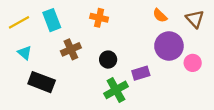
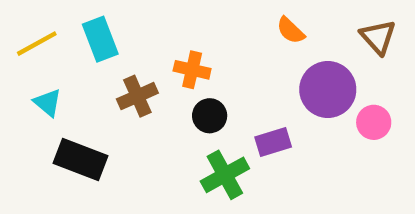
orange semicircle: (160, 16) -> (291, 30), moved
orange cross: (99, 18) -> (192, 70), moved

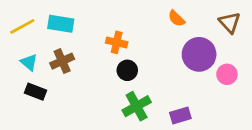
cyan rectangle: (100, 39) -> (61, 24), turned -60
brown cross: (137, 96) -> (62, 61), moved
purple rectangle: (273, 142) -> (180, 116), moved
black rectangle: (80, 160) -> (36, 92), moved, size x0.7

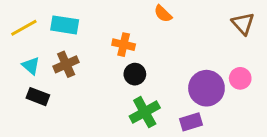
orange semicircle: (176, 18) -> (163, 14), moved
purple circle: (199, 54) -> (206, 88), moved

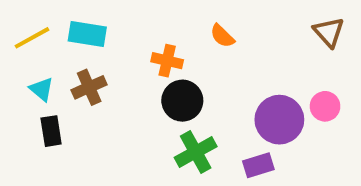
orange semicircle: (163, 14) -> (222, 36), moved
black circle: (135, 74) -> (182, 101), size x1.4
black rectangle: (38, 97) -> (51, 131), turned 60

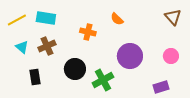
black circle: (182, 101) -> (75, 69), moved
purple circle: (279, 120) -> (130, 56), moved
black rectangle: (51, 131) -> (35, 77), moved
purple rectangle: (258, 165) -> (161, 87), moved

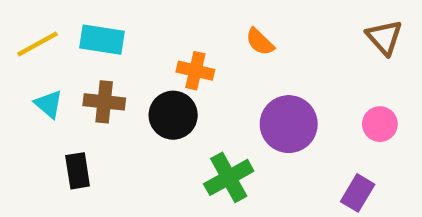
brown cross: (47, 46) -> (104, 102), turned 30
black circle: (75, 69) -> (173, 115), moved
purple rectangle: (161, 87) -> (358, 193), turned -42

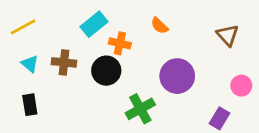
brown triangle: (384, 37) -> (228, 35), moved
cyan rectangle: (102, 40) -> (94, 24), moved, turned -48
pink circle: (380, 124) -> (241, 86), moved
black rectangle: (78, 171) -> (30, 105), moved

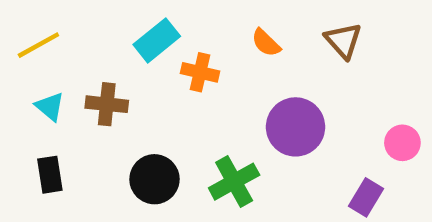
brown triangle: (228, 35) -> (343, 40), moved
black circle: (106, 71) -> (154, 179), moved

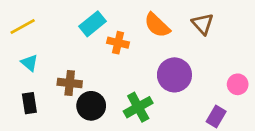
orange semicircle: (266, 43) -> (157, 25), size x1.5
brown cross: (107, 104) -> (70, 83), moved

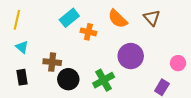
yellow line: (23, 27) -> (17, 20), turned -48

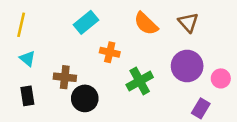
orange cross: (88, 32) -> (110, 52), moved
purple circle: (131, 56) -> (187, 66), moved
green cross: (104, 80) -> (140, 81), moved

